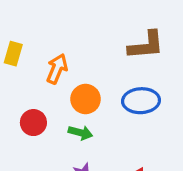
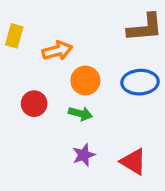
orange arrow: (57, 69) -> (57, 51), turned 52

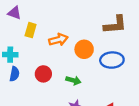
orange circle: (85, 80) -> (84, 49), moved

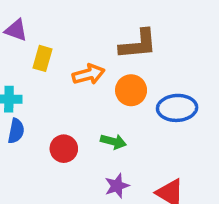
brown L-shape: (115, 25) -> (138, 44), moved
red circle: (43, 74) -> (64, 149), moved

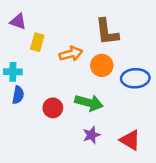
brown L-shape: (138, 44) -> (107, 32), turned 88
green arrow: (113, 142) -> (89, 103), size x1.5

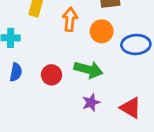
orange arrow: (71, 54) -> (70, 19), turned -70
blue semicircle: (18, 95) -> (16, 72), moved

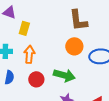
orange arrow: (70, 19) -> (29, 54), moved

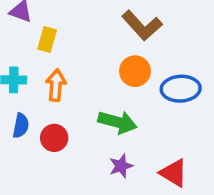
brown L-shape: (78, 20) -> (142, 25), turned -35
red circle: (36, 79) -> (54, 138), moved

